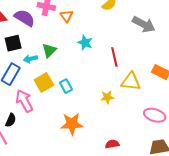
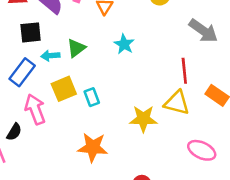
red line: (114, 57) -> (184, 71), moved
yellow star: (107, 97) -> (143, 119), size x1.5

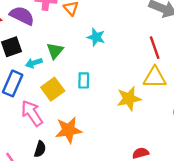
cyan rectangle: (92, 97) -> (84, 80), moved, turned 35
black semicircle: (14, 132) -> (40, 149), moved
orange star: (93, 147) -> (69, 130), moved

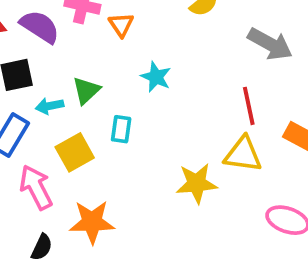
cyan rectangle: (84, 80) -> (121, 129), moved

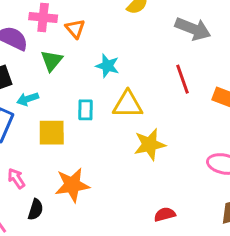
green triangle: (86, 90) -> (52, 61), moved
yellow square: (75, 152) -> (52, 133), turned 36
yellow triangle: (243, 154) -> (128, 104), moved
pink arrow: (36, 187) -> (16, 178), moved, size x0.6

